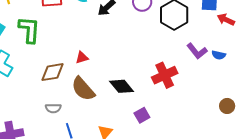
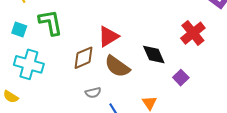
red triangle: (82, 58) -> (108, 36), size x1.6
black diamond: (121, 86) -> (154, 54), turned 30

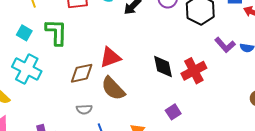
black diamond: (154, 54) -> (163, 66), moved

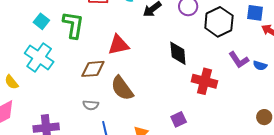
red triangle: (110, 57) -> (118, 45), moved
black diamond: (163, 66) -> (178, 53), moved
red cross: (194, 71) -> (204, 81), turned 35

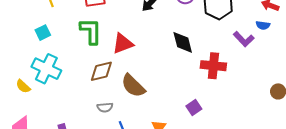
cyan square: (41, 21) -> (43, 33), turned 35
green L-shape: (73, 25) -> (91, 31), moved
blue semicircle: (260, 66) -> (263, 25), moved
yellow semicircle: (11, 82) -> (23, 86), moved

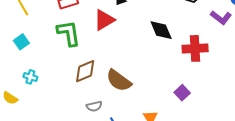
red triangle: (123, 44) -> (104, 20), moved
cyan cross: (46, 69) -> (30, 77), size x0.5

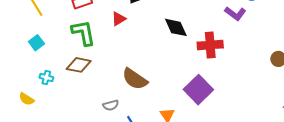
red triangle: (104, 20) -> (119, 19), size x0.7
brown diamond: (85, 71) -> (79, 65), moved, turned 35
purple square: (182, 93) -> (198, 90), size x1.8

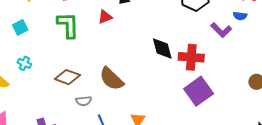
black diamond: (176, 27) -> (162, 48), moved
brown diamond: (79, 65) -> (67, 77), moved
purple square: (198, 90) -> (199, 91), moved

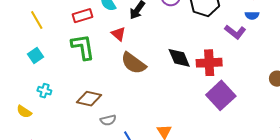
red triangle: (105, 17) -> (118, 34), turned -49
brown semicircle: (111, 79) -> (134, 63), moved

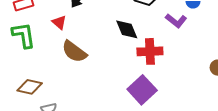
black diamond: (179, 58) -> (127, 29), moved
purple square: (221, 95) -> (142, 90), moved

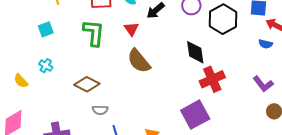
purple L-shape: (176, 21) -> (263, 84), moved
red cross: (150, 51) -> (212, 79), turned -35

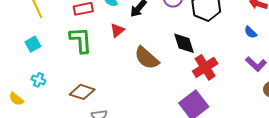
red triangle: (131, 29) -> (117, 30), turned 35
blue semicircle: (266, 44) -> (251, 32), moved, turned 40
brown semicircle: (139, 61) -> (147, 58), moved

